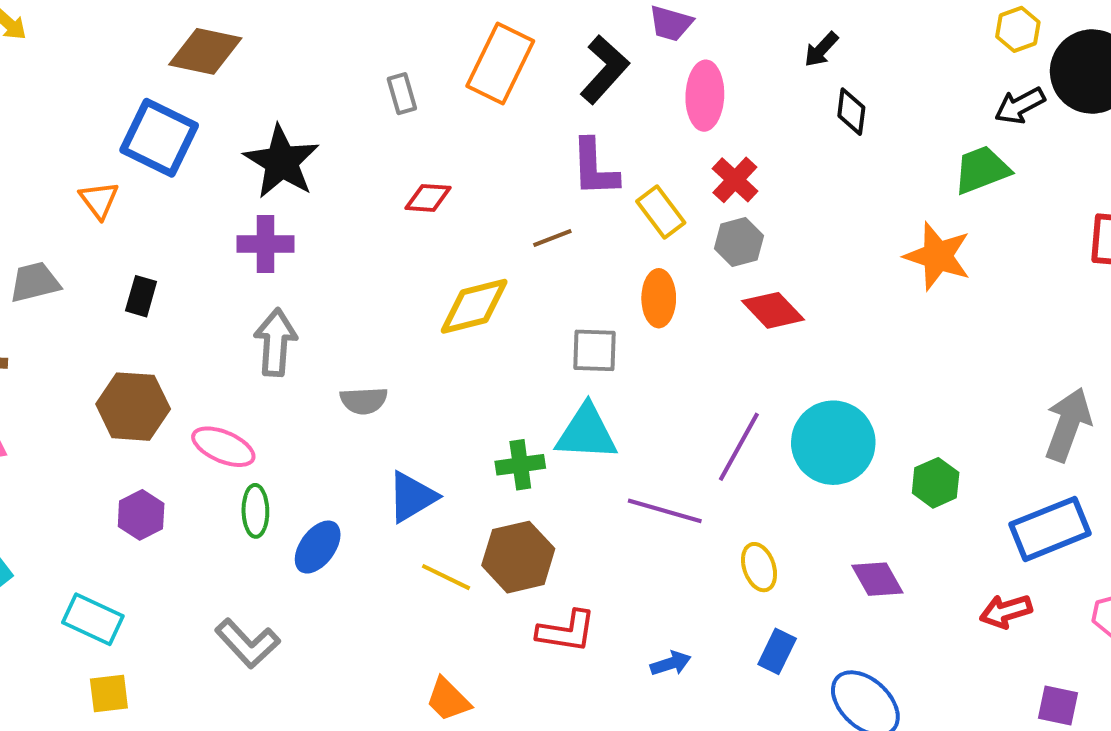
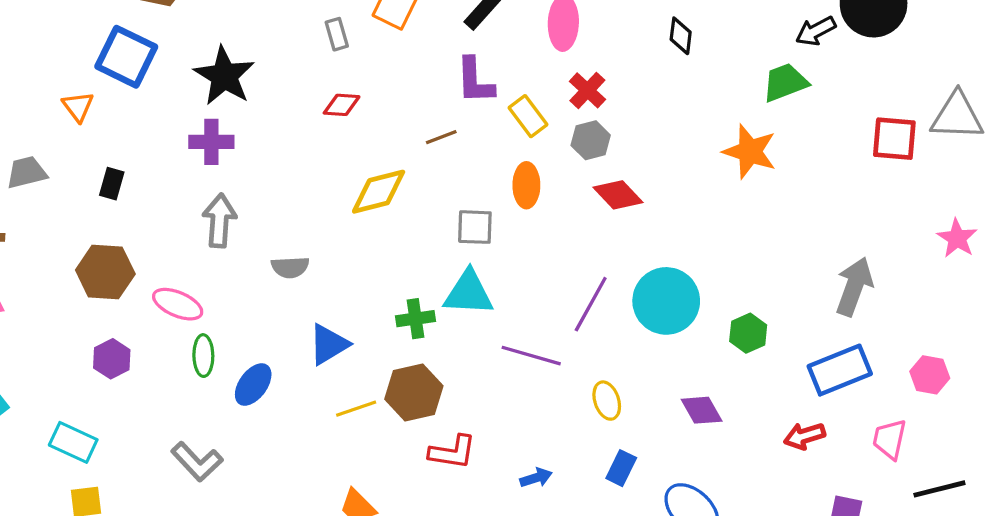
gray rectangle: (402, 94) -> (337, 34), moved
yellow line: (446, 577) -> (356, 409), turned -45

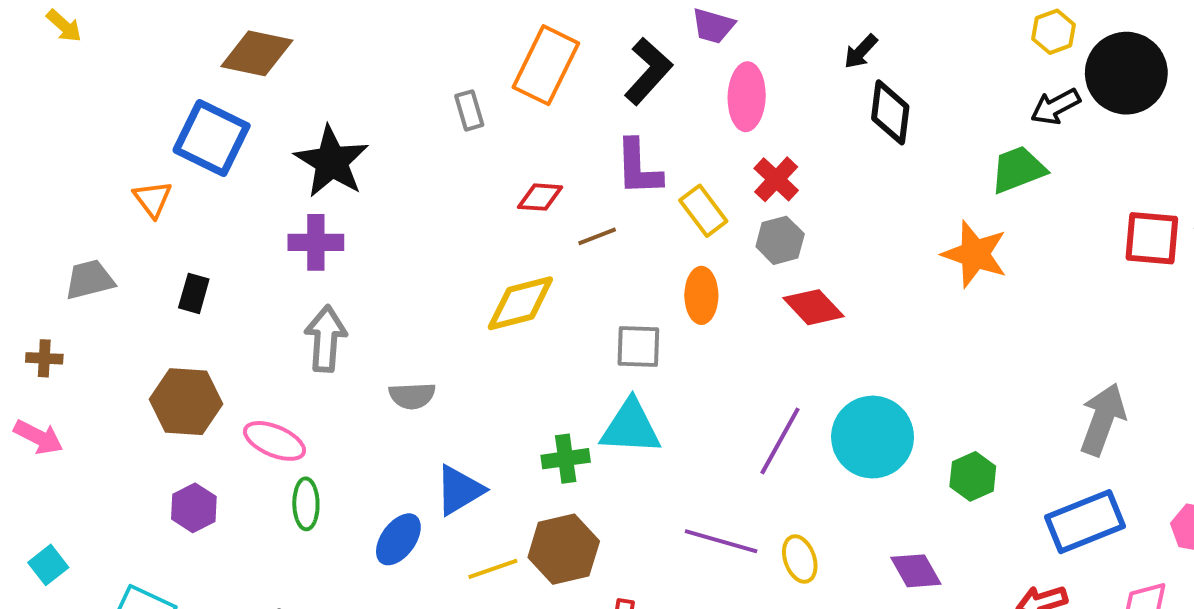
black diamond: (681, 36) -> (890, 112), size x1.4
red diamond: (342, 105) -> (540, 197), moved
purple line: (531, 356) -> (721, 541), moved
blue ellipse: (253, 385) -> (398, 539), moved

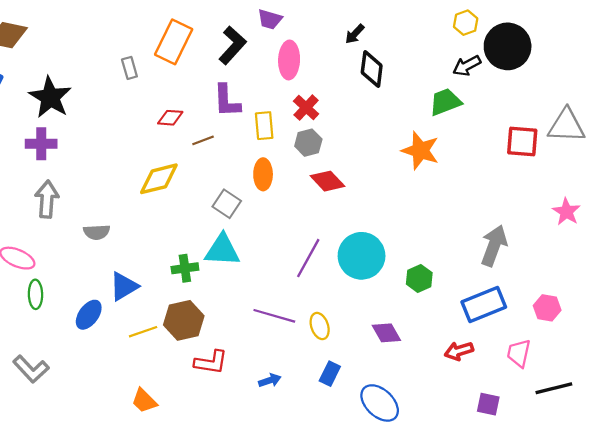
yellow rectangle: (703, 211) -> (264, 126), turned 32
gray square: (638, 347) -> (227, 204), turned 32

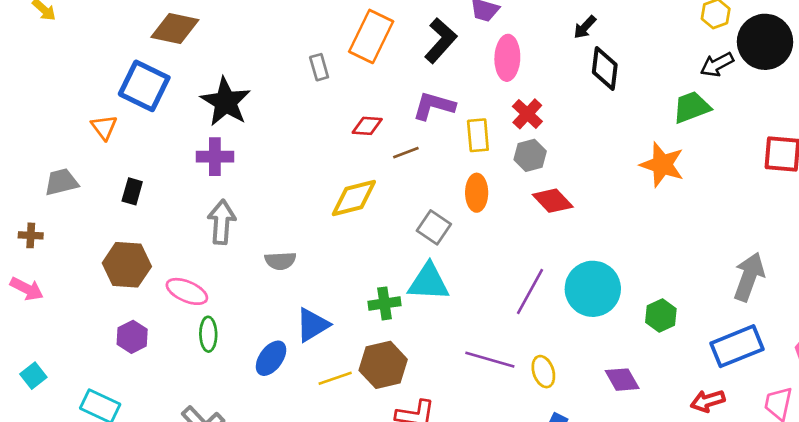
purple L-shape: (227, 101) -> (434, 106), turned 108

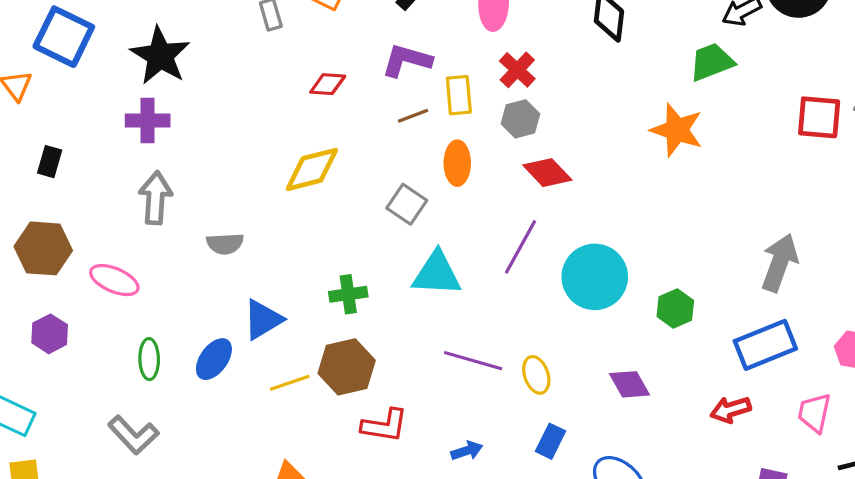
brown line: (406, 153) -> (413, 116), moved
cyan triangle: (429, 282) -> (437, 274), moved
purple line: (530, 291) -> (520, 247), moved
green ellipse: (208, 334) -> (149, 359), moved

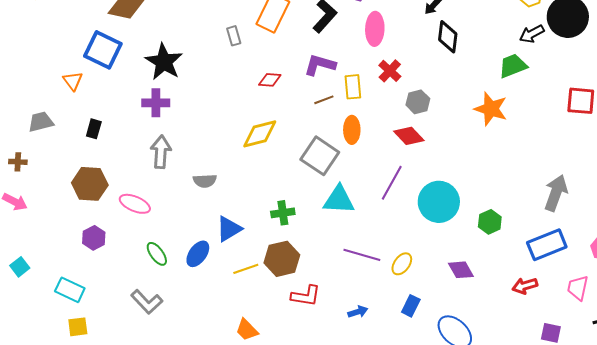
gray hexagon: (520, 119) -> (418, 102), moved
gray square: (407, 204) -> (320, 156), size x1.5
green ellipse: (149, 359) -> (157, 254), turned -35
yellow ellipse: (536, 375) -> (402, 264), turned 55

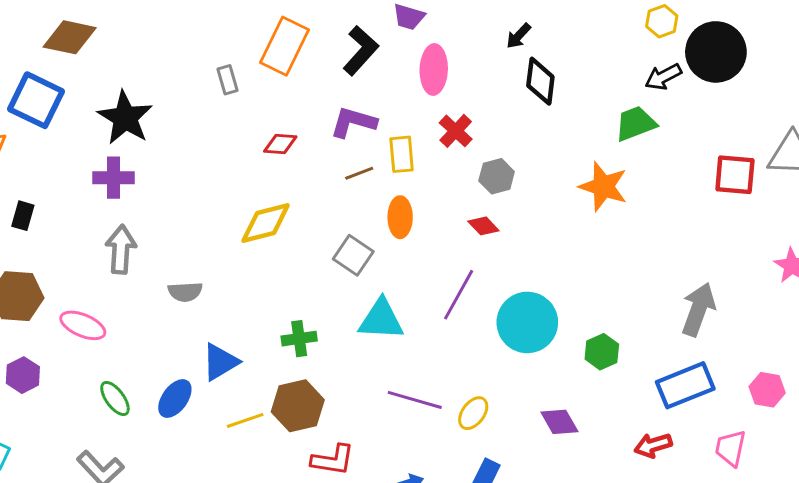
red diamond: (409, 136) -> (483, 226), size x0.7
gray square: (320, 156) -> (353, 255), size x0.7

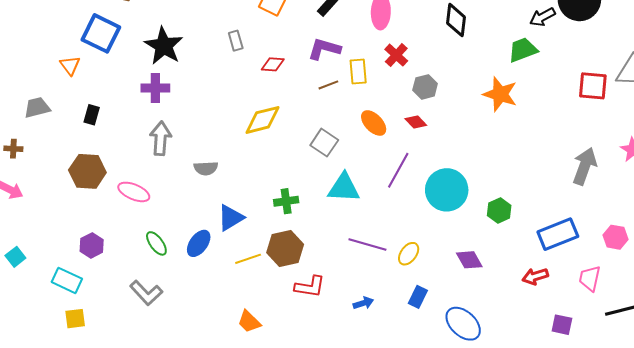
gray rectangle: (228, 80) -> (236, 41), moved
orange ellipse: (400, 217) -> (374, 123), moved, turned -44
gray arrow: (698, 309) -> (585, 166), moved
purple hexagon: (23, 375) -> (92, 245), moved

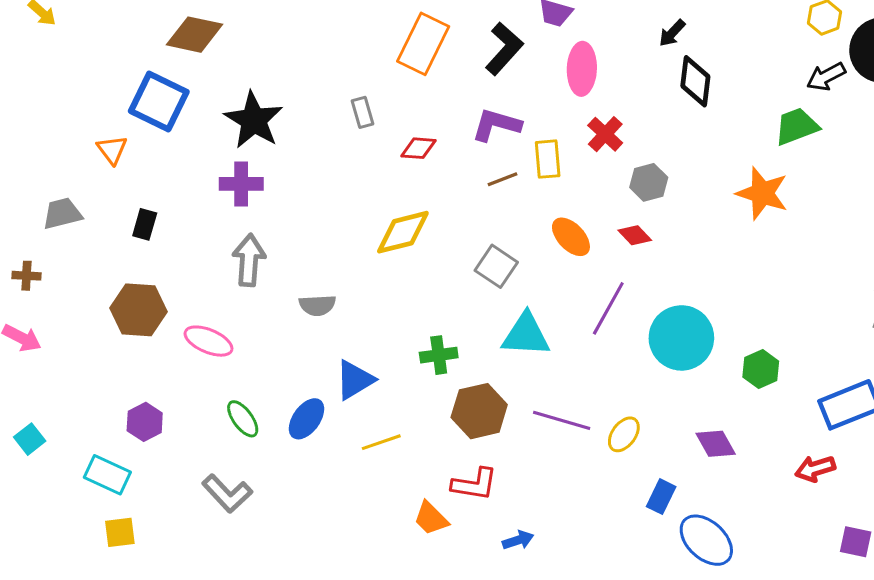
brown hexagon: (285, 249) -> (479, 411), moved
blue rectangle: (418, 297) -> (661, 497), moved
blue arrow: (363, 303) -> (518, 540), moved
orange trapezoid: (249, 322) -> (431, 518), moved

